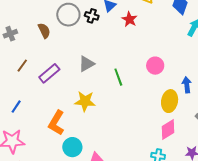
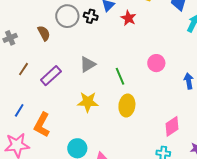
yellow ellipse: (170, 101) -> (127, 105), moved
orange L-shape: (56, 123) -> (42, 125), moved

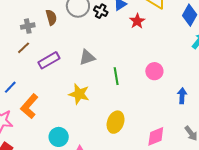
gray cross: (10, 38) -> (28, 26), moved
yellow ellipse: (127, 105) -> (116, 122), moved

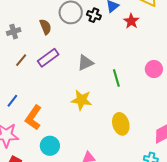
gray cross: (28, 26) -> (14, 32), moved
purple rectangle: (49, 60) -> (48, 58), moved
yellow ellipse: (116, 122) -> (121, 124), turned -30
cyan circle: (59, 137) -> (50, 146), moved

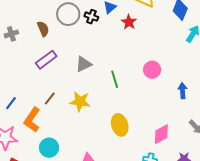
brown line: (21, 60) -> (50, 99), moved

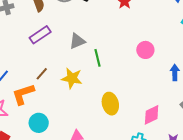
green line: (115, 79) -> (98, 58), moved
orange L-shape: (32, 120) -> (23, 94), turned 35

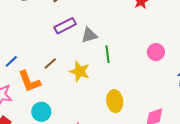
purple rectangle: (40, 35) -> (65, 26), moved
orange L-shape: (23, 94) -> (29, 81), turned -100

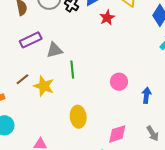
pink circle: (156, 52) -> (119, 82), moved
brown line: (50, 63) -> (22, 79), moved

